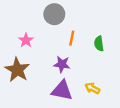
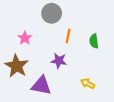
purple triangle: (62, 90) -> (41, 86), moved

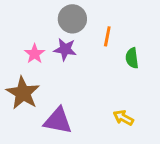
orange line: (68, 36) -> (107, 36), moved
purple star: (59, 61) -> (65, 49), moved

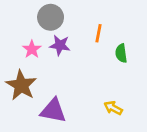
gray circle: (72, 19) -> (51, 17), moved

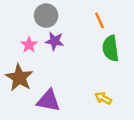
orange line: (99, 33) -> (100, 20), moved, turned -35
green semicircle: (121, 53) -> (110, 48), size x1.5

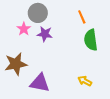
pink star: (29, 45) -> (24, 29), moved
brown star: (19, 78) -> (16, 64), turned 30

